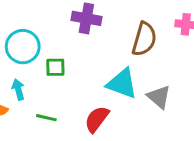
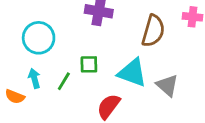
green square: (55, 67) -> (89, 64), moved
green line: (46, 118) -> (64, 81), moved, turned -72

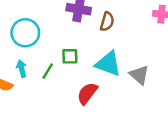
brown semicircle: (153, 31) -> (107, 22), moved, size x0.7

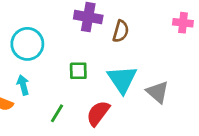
cyan triangle: (108, 64) -> (122, 79), turned 36
green line: (48, 71) -> (57, 113), moved

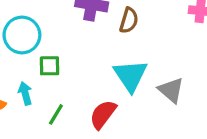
green square: (78, 71) -> (49, 66), moved
cyan arrow: (23, 85) -> (25, 93), moved

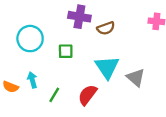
brown semicircle: (129, 20) -> (106, 28), turned 54
green square: (49, 66) -> (66, 51), moved

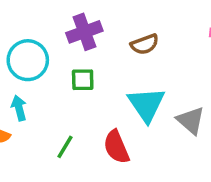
purple cross: (79, 17) -> (84, 32), moved, turned -30
cyan arrow: (32, 80) -> (19, 108), moved
red semicircle: (87, 95) -> (116, 147), turned -60

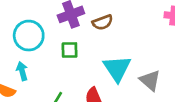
brown semicircle: (145, 44) -> (103, 22), moved

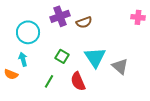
green square: (70, 50) -> (62, 56), moved, turned 32

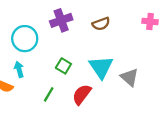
brown semicircle: (84, 22) -> (101, 24), moved
red semicircle: (78, 81) -> (82, 94), turned 60

